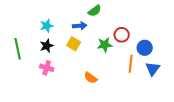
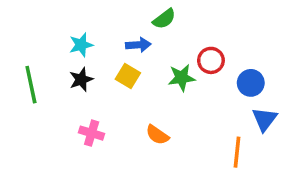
orange line: (131, 64) -> (237, 152), moved
pink cross: (47, 68) -> (92, 133), moved

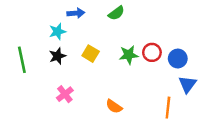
blue arrow: (138, 45) -> (76, 13), moved
red circle: (211, 60) -> (152, 52), moved
pink cross: (92, 133) -> (65, 94), turned 35
orange semicircle: (157, 135) -> (114, 106), moved

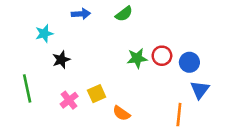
cyan star: (57, 32) -> (44, 33), moved
yellow square: (91, 54) -> (97, 94), moved, turned 35
green line: (22, 60) -> (27, 88), moved

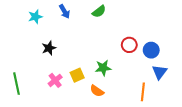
blue arrow: (81, 14) -> (65, 11), turned 64
cyan star: (44, 33) -> (35, 17), moved
green star: (137, 58) -> (103, 68), moved
green line: (27, 88) -> (16, 84), moved

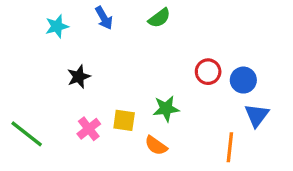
yellow square: (77, 75) -> (124, 120), turned 32
green line: (16, 84) -> (27, 134), turned -40

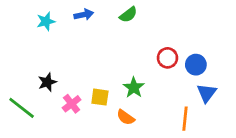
blue arrow: (104, 18) -> (84, 15), turned -72
black star: (79, 77) -> (47, 82), moved
green star: (166, 109) -> (134, 88), turned -30

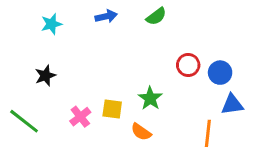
blue arrow: (84, 15) -> (106, 16), moved
green semicircle: (128, 15) -> (156, 16), moved
black star: (47, 82) -> (45, 76), moved
blue triangle: (207, 93) -> (232, 104), turned 45

